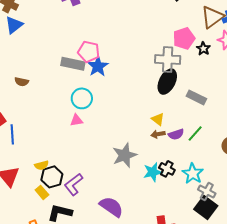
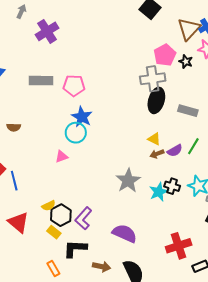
gray rectangle: (73, 64) -> (41, 81), moved
blue star: (98, 66) -> (82, 117), moved
pink triangle: (76, 120) -> (62, 157), moved

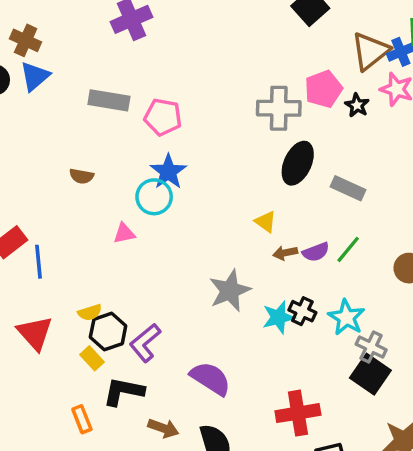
gray cross: (153, 79) -> (279, 108), moved
brown semicircle: (14, 127) -> (81, 176), moved
yellow triangle: (154, 139) -> (266, 222), moved

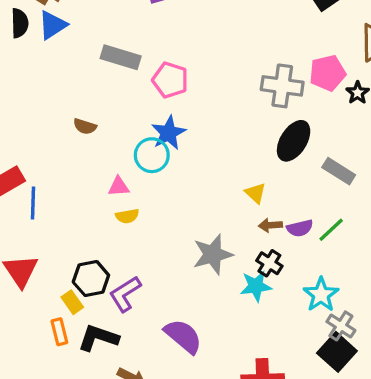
black cross: (302, 311) -> (269, 263), moved
yellow semicircle: (90, 312) -> (127, 216), moved
orange rectangle: (82, 419) -> (59, 332), moved

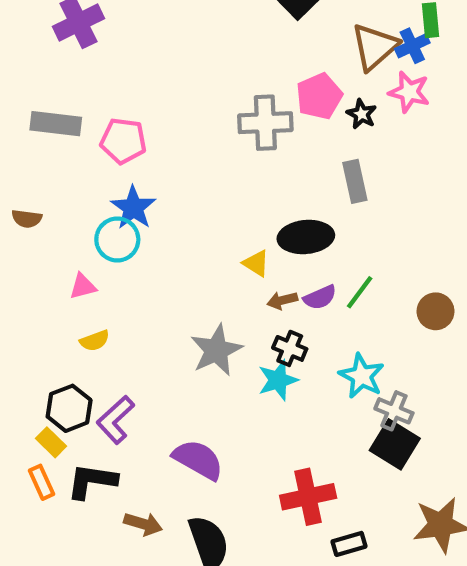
black ellipse: (294, 141) -> (306, 237), moved, turned 63
gray rectangle: (339, 171) -> (355, 181), moved, turned 56
yellow semicircle: (127, 216) -> (95, 341), moved

